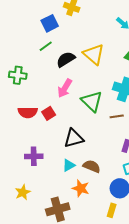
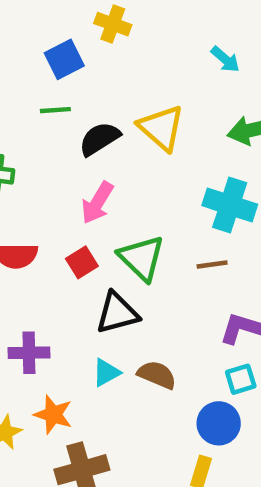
green line: (46, 46) -> (55, 110), turned 32
green triangle: (92, 101) -> (141, 258), moved
red square: (49, 113) -> (82, 262), moved
orange star: (81, 188) -> (53, 415), moved

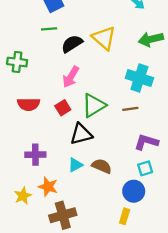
green triangle: (141, 258) -> (94, 105), turned 45

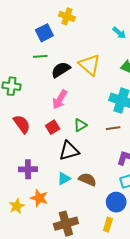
red semicircle: (29, 104) -> (22, 124), turned -126
green triangle: (94, 105) -> (80, 125), size x0.6
brown cross: (63, 215) -> (66, 224), moved

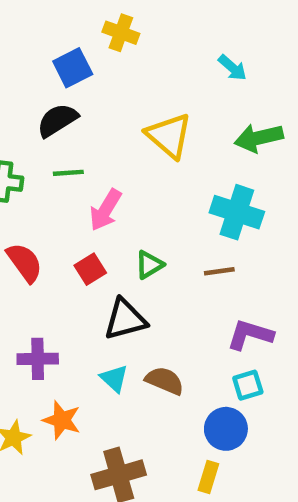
green line: (40, 56) -> (68, 173), moved
black semicircle: (61, 70) -> (57, 120), moved
cyan triangle: (64, 178) -> (114, 378), turned -48

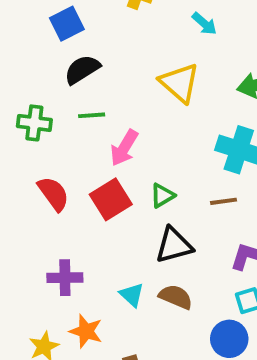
blue square: (73, 68) -> (67, 24), moved
cyan arrow: (232, 68) -> (204, 24), moved
red square: (90, 269) -> (111, 199), size x1.5
black triangle: (125, 319) -> (174, 245), moved

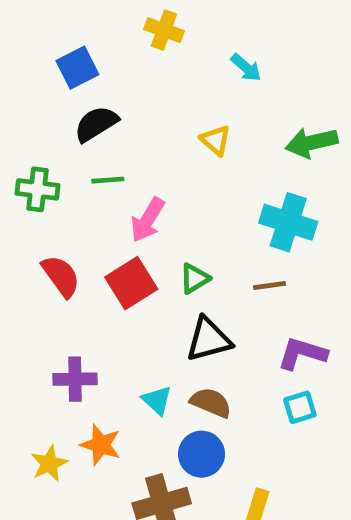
yellow triangle: (180, 83) -> (216, 140), size x0.6
blue circle: (229, 339) -> (202, 454), moved

